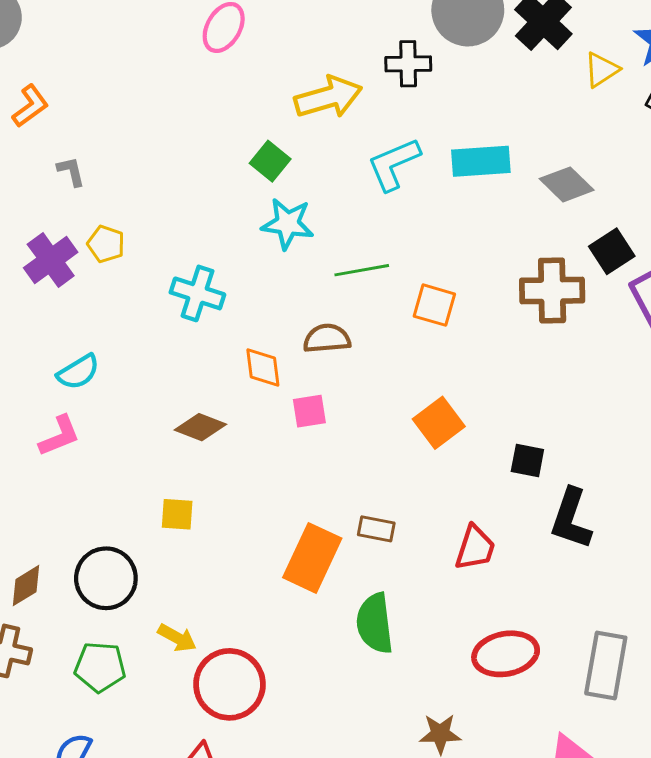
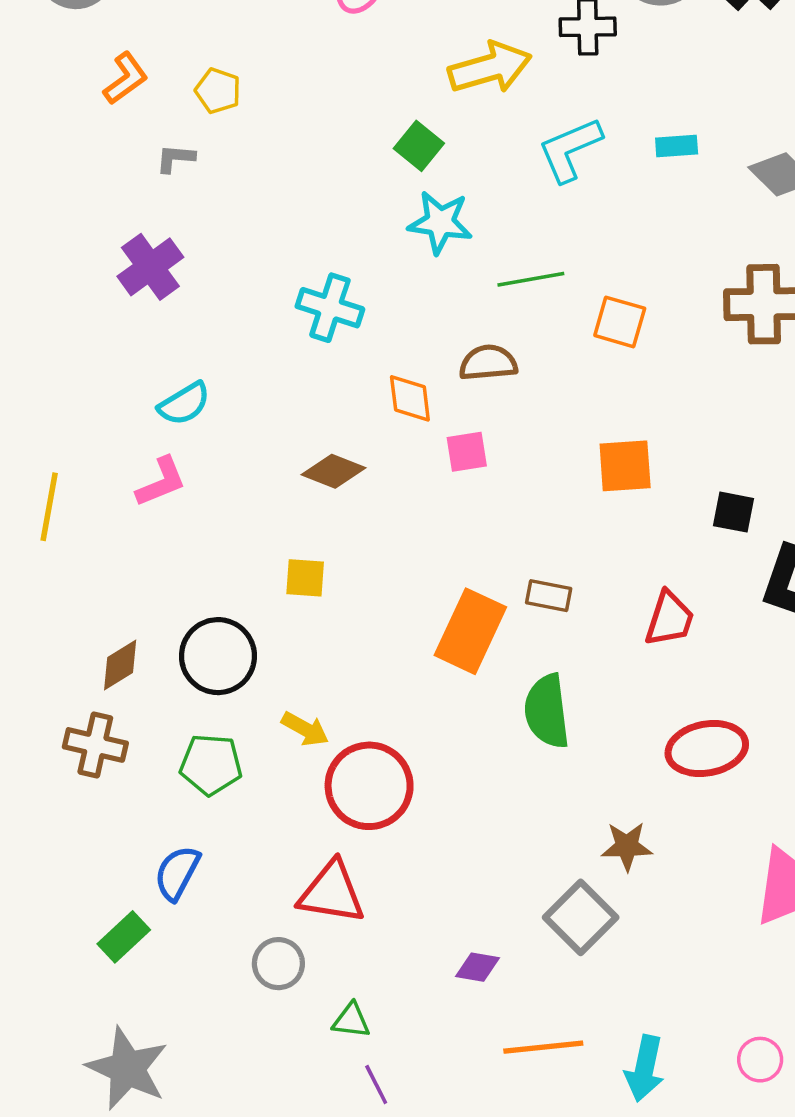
cyan rectangle: (481, 161) -> (677, 146), size x0.6
gray L-shape: (71, 171) -> (175, 158), turned -72
yellow pentagon: (106, 244) -> (218, 91), moved
orange square: (439, 423) -> (625, 466), turned 33

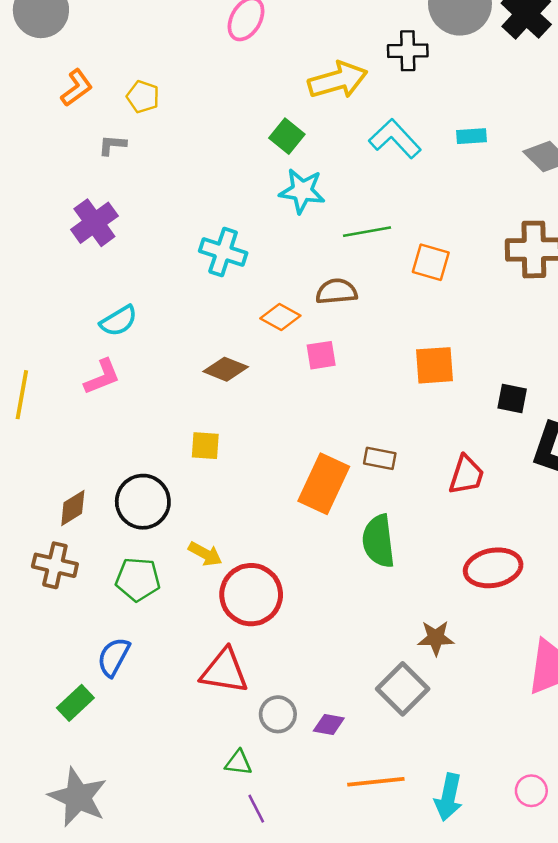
cyan L-shape: (570, 149) -> (395, 139), turned 70
orange diamond: (410, 398) -> (280, 317), turned -54
gray circle: (278, 964) -> (278, 714), moved

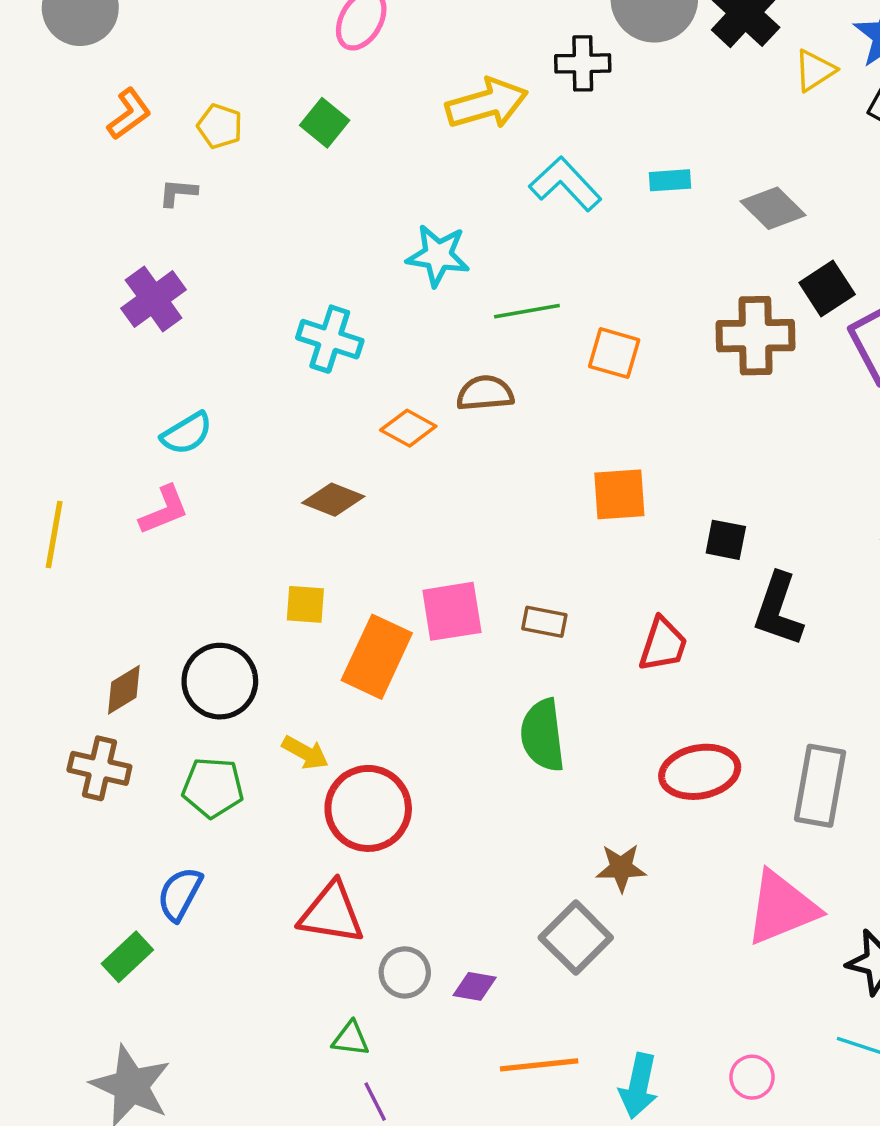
green square: (287, 136) -> (325, 123), moved
pink square: (321, 355) -> (452, 611), moved, size x1.5
orange rectangle: (324, 484) -> (377, 657), moved

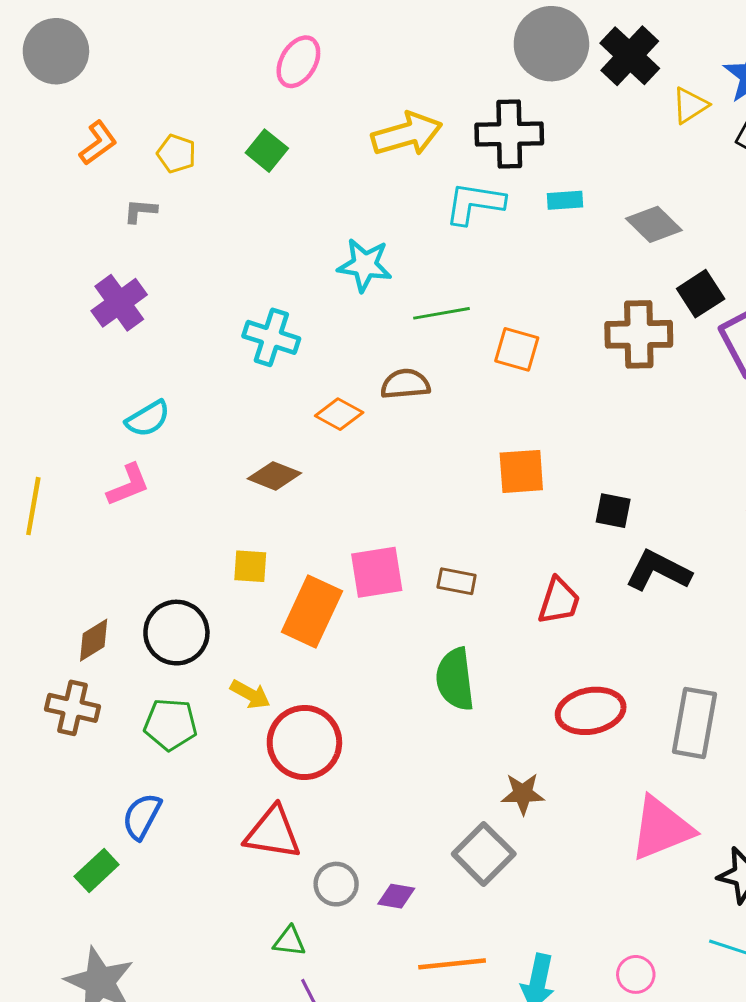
black cross: (583, 63) -> (509, 134), moved, size x1.4
cyan L-shape: (565, 184) -> (475, 203), turned -38
black L-shape: (778, 610) -> (658, 571), turned 98

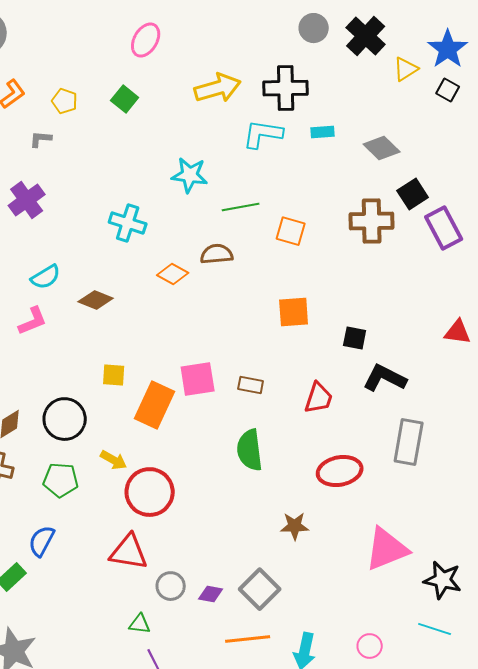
gray circle: (551, 44) -> (314, 28), size x0.6
brown diamond: (274, 476) -> (96, 300), moved
gray rectangle: (695, 723) -> (409, 442), moved
gray square: (484, 854) -> (260, 589), moved

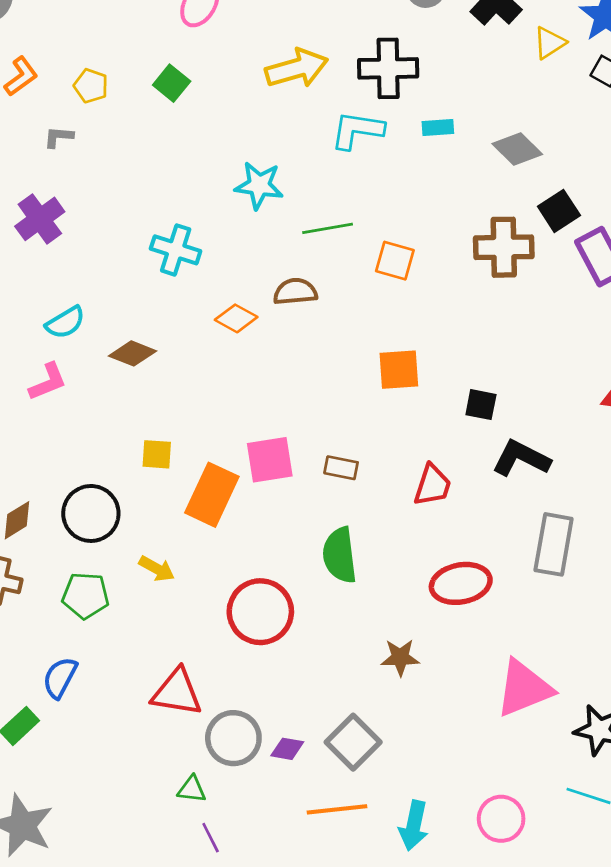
red circle: (150, 492) -> (260, 612), moved
gray circle: (171, 586) -> (233, 738), size x1.4
pink circle: (370, 646) -> (501, 819), size x1.4

